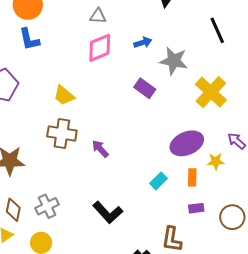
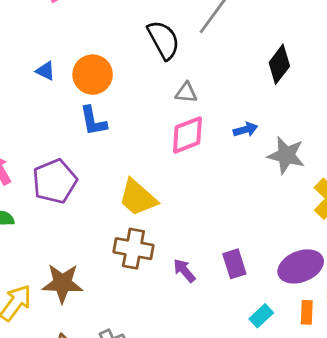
purple rectangle: (145, 88) -> (234, 264), moved, turned 35
yellow trapezoid: (64, 95) -> (138, 198), size x1.4

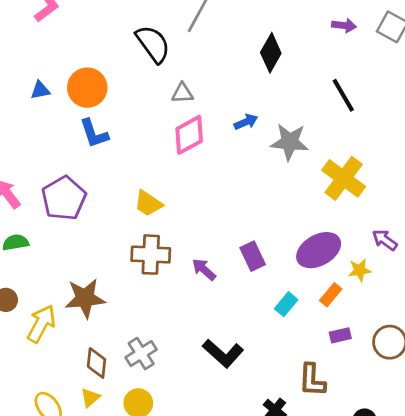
blue triangle: (46, 71) -> (40, 90), turned -30
yellow trapezoid: (138, 198) -> (148, 203), size x0.7
orange rectangle: (307, 312) -> (331, 295), turned 45

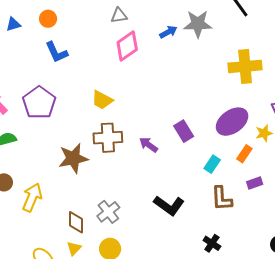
orange circle: (87, 88) -> (48, 19), size x0.6
gray star: (290, 142) -> (198, 24), moved
yellow cross: (344, 178) -> (245, 66), turned -36
brown star: (85, 298) -> (73, 158), moved
brown L-shape: (312, 380) -> (222, 199), moved

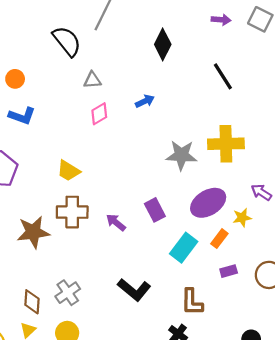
gray star: (198, 24) -> (181, 155), moved
pink diamond: (127, 46) -> (99, 114), size x0.7
blue L-shape: (57, 52) -> (22, 116), turned -50
cyan rectangle: (212, 164) -> (184, 248), size x1.5
brown L-shape: (222, 199) -> (192, 302), moved

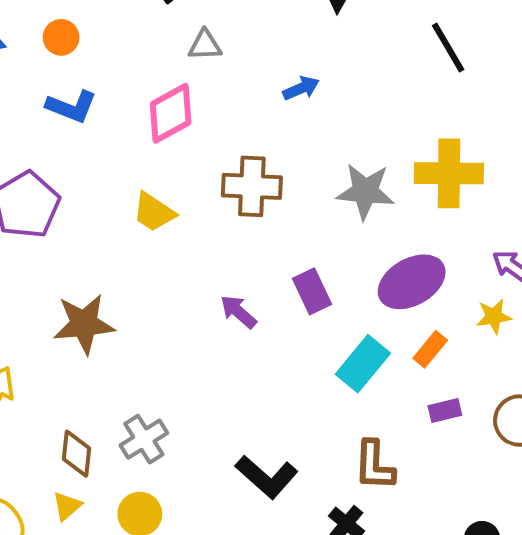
pink diamond: (99, 114) -> (171, 113), moved, size x1.4
brown cross: (72, 212) -> (252, 186), moved
yellow star: (242, 218) -> (494, 316), moved
black L-shape: (134, 290) -> (267, 477), moved

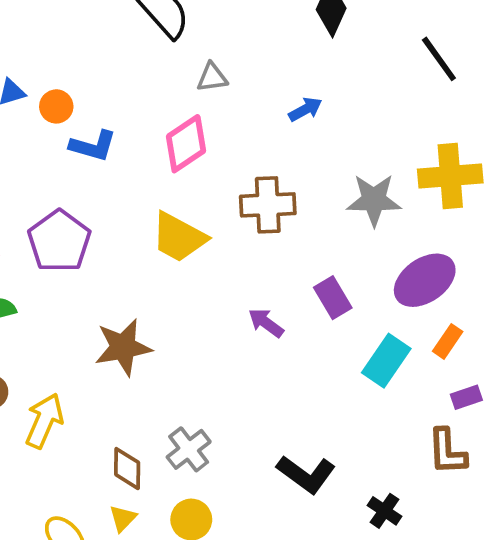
orange circle: (61, 37) -> (56, 106), moved
yellow trapezoid: (154, 212) -> (179, 237), size x1.4
brown L-shape: (374, 465) -> (447, 452), moved

